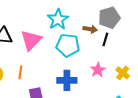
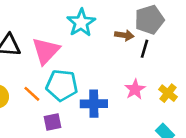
cyan pentagon: (68, 45) -> (62, 85), moved
orange line: (20, 72) -> (32, 94), turned -56

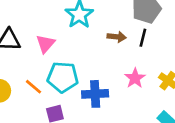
brown arrow: (124, 35) -> (117, 37), moved
pink triangle: (46, 51) -> (45, 44), size x0.7

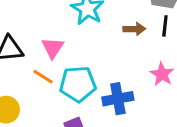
orange line: (34, 87) -> (43, 77), moved

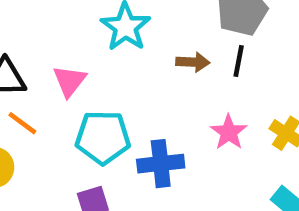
orange line: (43, 77) -> (22, 123), moved

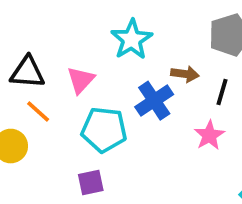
black line: (239, 61) -> (222, 92), moved
blue cross: (161, 164) -> (154, 101), moved, turned -33

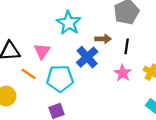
orange line: (38, 111) -> (29, 74), moved

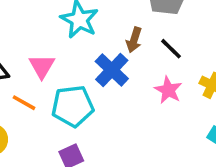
brown arrow: (103, 39) -> (134, 40), turned 112
black line: (127, 46) -> (171, 49), turned -49

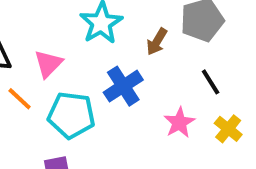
brown arrow: (134, 40) -> (157, 42), moved
black line: (171, 49) -> (211, 82), moved

